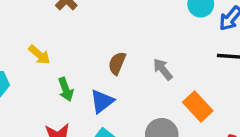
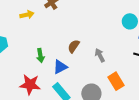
yellow arrow: (39, 55) -> (27, 15), moved, turned -64

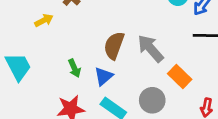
brown semicircle: (74, 46) -> (114, 45), size x1.5
gray arrow: (100, 55) -> (150, 48), size x1.6

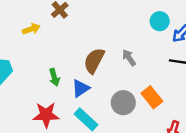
gray arrow: (150, 48) -> (129, 58), moved, size x0.6
gray circle: (152, 100) -> (123, 103), moved

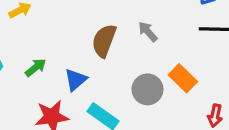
green arrow: (54, 77) -> (36, 67), moved, turned -105
blue triangle: (81, 88) -> (76, 80), moved

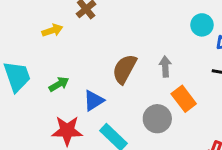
gray arrow: (148, 32) -> (165, 67), turned 30
orange rectangle: (183, 78) -> (184, 99), moved

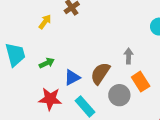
yellow arrow: (52, 30) -> (45, 22), turned -40
brown semicircle: (124, 69) -> (100, 73), moved

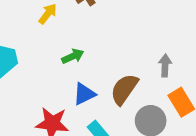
green arrow: (47, 63) -> (73, 56), moved

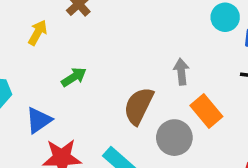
blue triangle: (84, 94) -> (39, 120), moved

